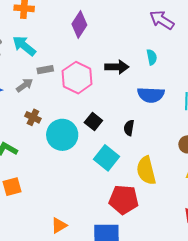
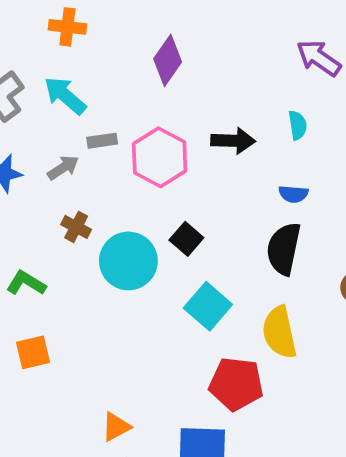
blue semicircle: (151, 95) -> (293, 194), size x0.6
black semicircle: (129, 128) -> (284, 249), moved, size x1.8

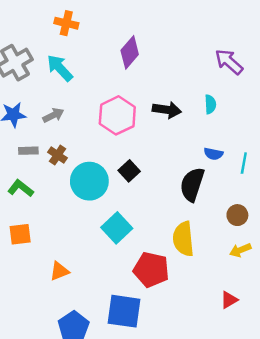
gray rectangle: (102, 141) -> (28, 151), moved
blue semicircle: (293, 194) -> (213, 154), moved
cyan square: (208, 306) -> (117, 228), moved
orange triangle: (116, 427) -> (59, 271), moved

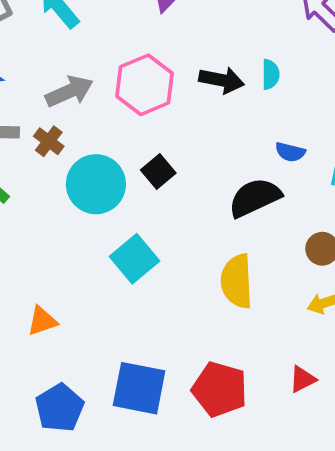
cyan semicircle: (210, 104) -> (271, 74), moved
gray arrow: (53, 115) -> (69, 91), moved, size x1.4
black semicircle: (192, 184) -> (255, 198), turned 44
red pentagon: (151, 270) -> (220, 389), moved

